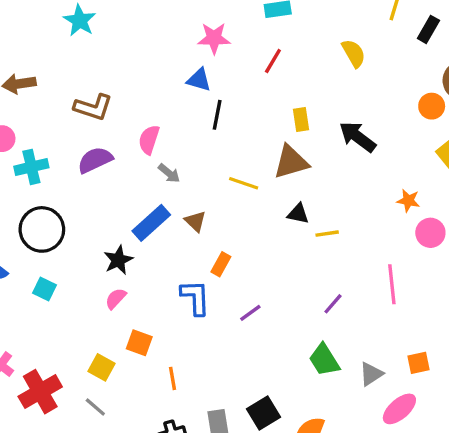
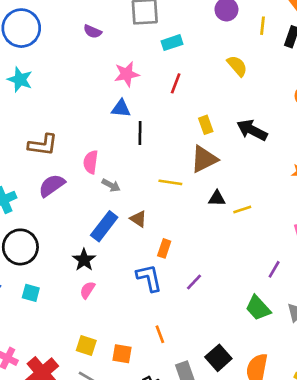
purple line: (333, 304) -> (274, 269), moved
orange square: (139, 343) -> (122, 354), moved
orange line: (172, 378) -> (160, 334), moved

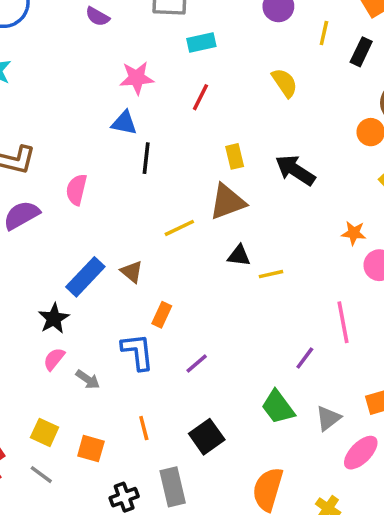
yellow line: (170, 182) -> (179, 228), turned -40
gray arrow: (111, 185) -> (88, 379), moved
black square: (218, 358) -> (207, 437), moved

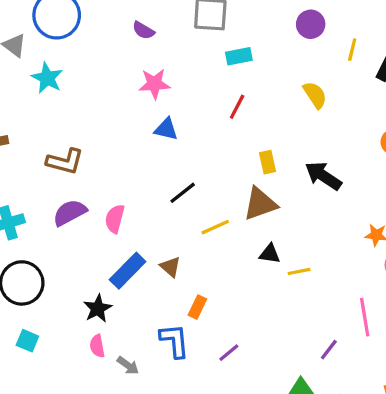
pink star: (137, 78) -> (154, 84), moved
black line: (146, 158) -> (183, 193), moved, turned 44
pink semicircle: (76, 190) -> (115, 219), moved
pink semicircle: (54, 359) -> (97, 346), turned -50

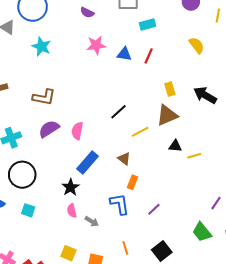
cyan star: (47, 78) -> (41, 47), moved
blue triangle: (166, 129) -> (124, 54), moved
brown triangle: (170, 267) -> (124, 159), moved

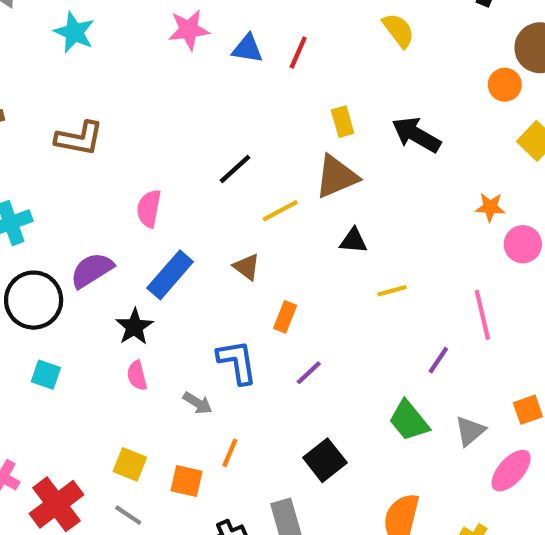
purple semicircle: (49, 129) -> (92, 270), moved
yellow line: (194, 156) -> (392, 291), moved
orange rectangle: (132, 182) -> (285, 317), moved
gray arrow: (92, 221) -> (198, 403), moved
orange line: (125, 248) -> (230, 453), moved, turned 40

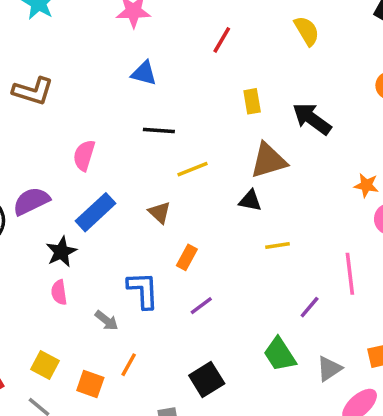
blue triangle: (247, 49) -> (144, 73), moved
black line: (235, 169) -> (159, 131), turned 40
brown triangle: (336, 177) -> (268, 161), moved

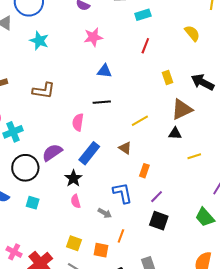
black line: (159, 131) -> (102, 102), moved
black square: (207, 379) -> (159, 221), moved, turned -30

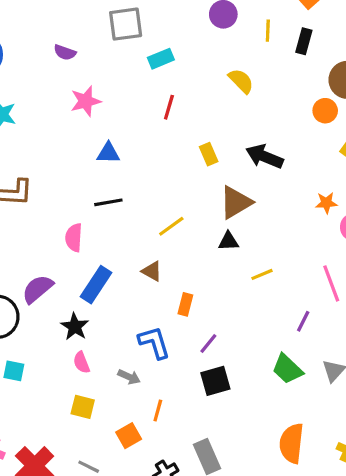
black square: (159, 221) -> (215, 381), turned -30
yellow square: (74, 243) -> (83, 407), moved
orange square: (101, 250) -> (129, 436), turned -35

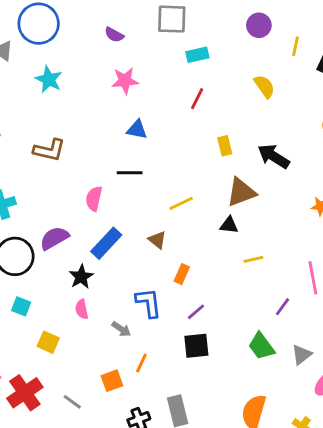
yellow square: (83, 407) -> (48, 342), moved

